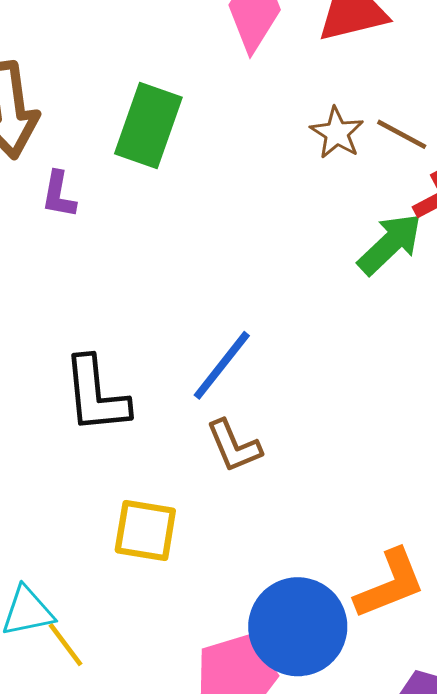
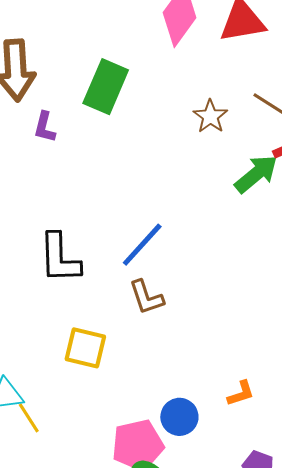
brown star: (337, 133) -> (210, 116), moved
orange L-shape: (390, 584) -> (241, 393), size x0.6
blue circle: (298, 627) -> (179, 417), size x0.6

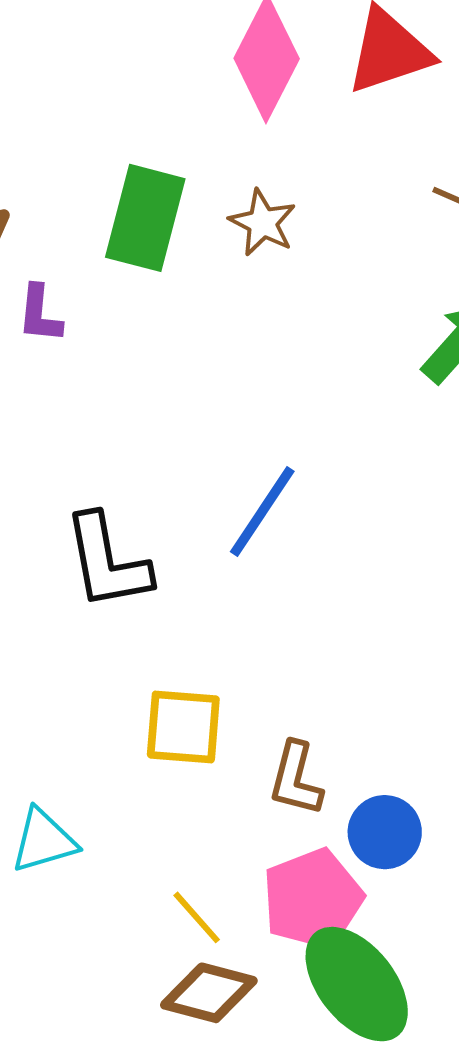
brown star: (210, 116) -> (263, 223), moved
brown L-shape: (146, 297) -> (296, 779), moved, turned 42
yellow line: (29, 418) -> (197, 917), moved

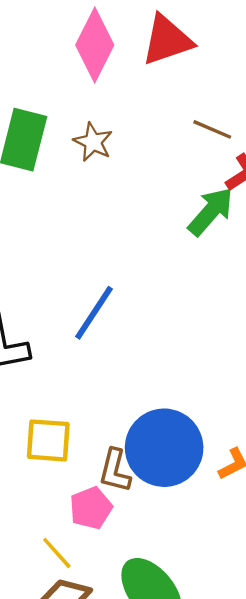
blue circle: (385, 832) -> (164, 448), moved, size x1.8
pink pentagon: (313, 899) -> (91, 508), moved, size x0.7

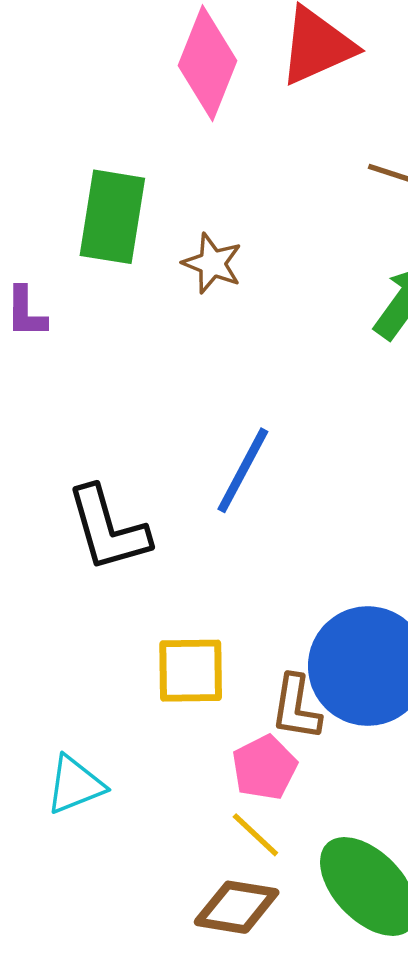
brown star: (93, 142) -> (212, 263), moved
yellow line: (57, 553) -> (255, 835), moved

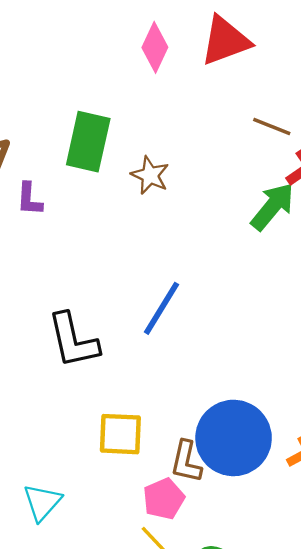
pink diamond: (208, 63) -> (155, 47), size x0.7
cyan triangle: (75, 785) -> (42, 502), turned -30

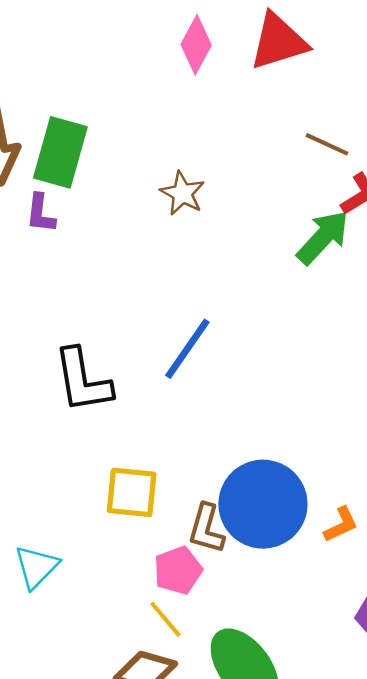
green rectangle: (88, 142) -> (60, 152), moved

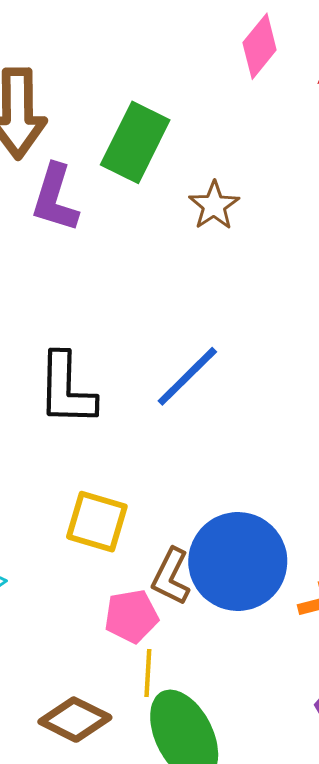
green rectangle: (60, 152) -> (135, 142), moved
purple L-shape: (41, 213) -> (55, 198), size x1.5
yellow line: (166, 619) -> (148, 673), moved, turned 33

